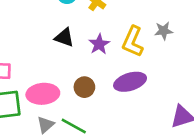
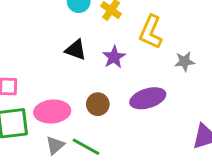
gray star: (164, 31) -> (185, 62), moved
yellow L-shape: (133, 42) -> (151, 32), moved

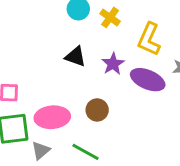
purple ellipse: (148, 98) -> (148, 80), moved, turned 40
gray triangle: (55, 145) -> (41, 150), moved

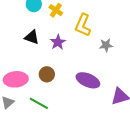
purple ellipse: (148, 80) -> (88, 80), moved

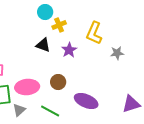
yellow cross: (56, 10) -> (59, 25), moved, turned 32
purple ellipse: (88, 80) -> (86, 101), moved

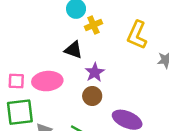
purple star: (69, 50) -> (95, 72), moved
pink ellipse: (27, 87) -> (47, 81), moved

